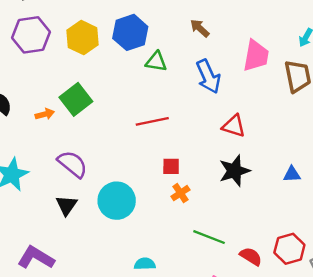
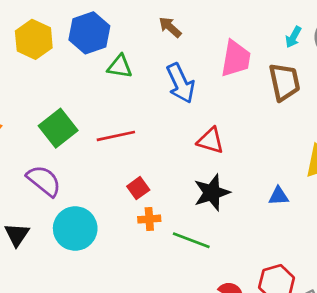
green square: (76, 99) -> (58, 128), moved
purple semicircle: (72, 164) -> (44, 181), moved
red square: (171, 166) -> (138, 188), turned -36
orange cross: (180, 193) -> (149, 219), turned 30
green line: (209, 237) -> (191, 240), moved

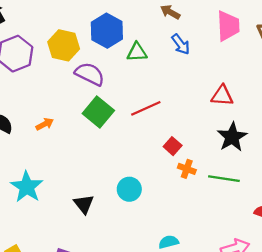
blue arrow: (181, 83) -> (181, 44), moved, size x0.7
purple semicircle: (44, 181) -> (90, 74), moved
orange cross: (149, 219) -> (187, 169), turned 36
cyan circle: (75, 229) -> (129, 189), size x0.7

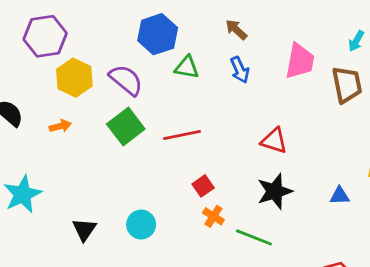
yellow hexagon: (64, 45) -> (74, 78), moved

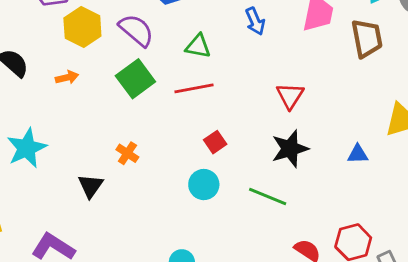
green triangle: (187, 67) -> (198, 46), moved
red triangle: (274, 141) -> (290, 96), turned 44
orange cross: (213, 216) -> (127, 153), moved
cyan circle: (141, 225) -> (204, 185), moved

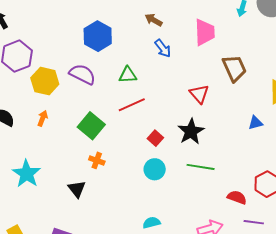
brown trapezoid: (367, 38) -> (234, 68), moved
orange arrow: (67, 77) -> (43, 118), turned -42
green square: (135, 79) -> (91, 126), moved
black star: (290, 149) -> (191, 132), moved

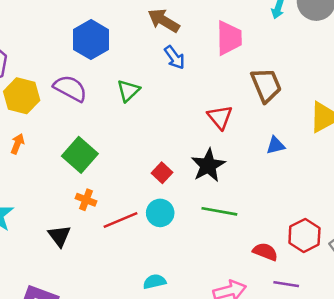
brown arrow: (154, 20) -> (164, 21), size x1.4
green triangle: (128, 75) -> (128, 91), turned -42
red line: (132, 105) -> (121, 220), moved
blue triangle: (255, 123) -> (276, 145), moved

